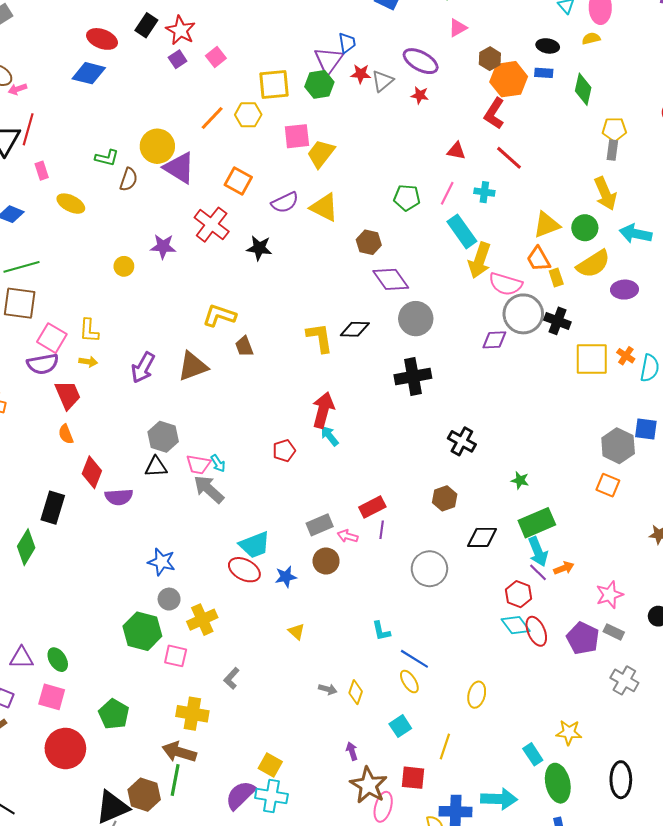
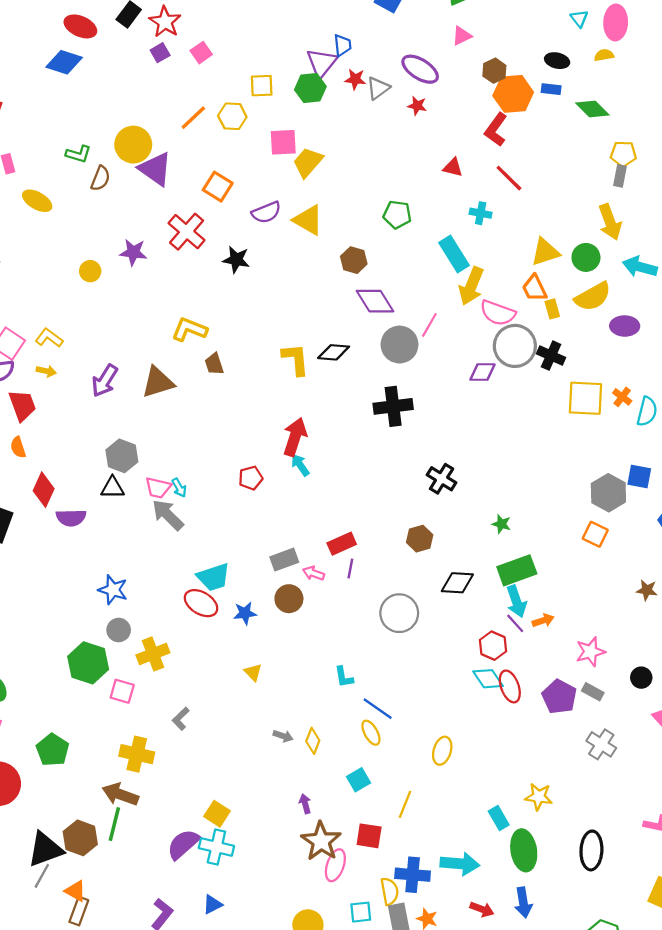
yellow square: (274, 85) -> (262, 86), size x0.7
green diamond: (583, 89) -> (592, 109), turned -60
pink line: (447, 193) -> (429, 325), moved
yellow L-shape: (89, 331) -> (49, 338), turned 120

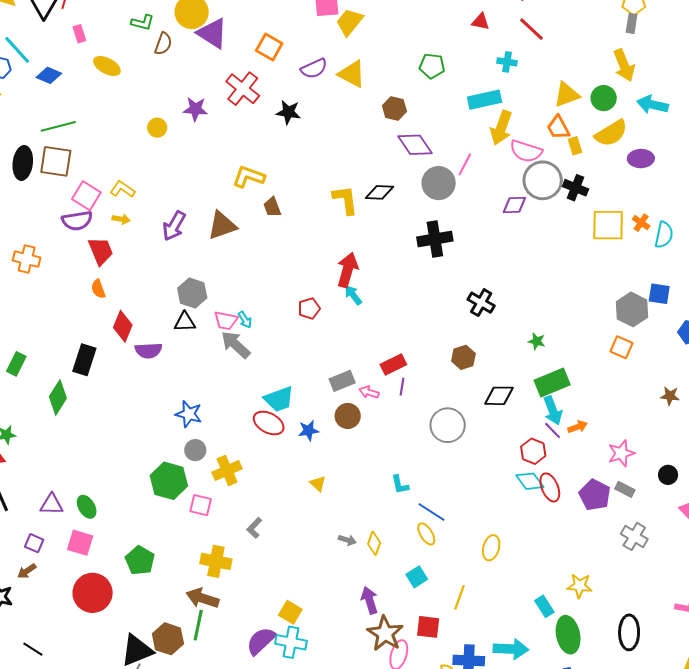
cyan rectangle: (454, 254) -> (485, 100), turned -68
purple arrow: (305, 804) -> (369, 600), size x1.5

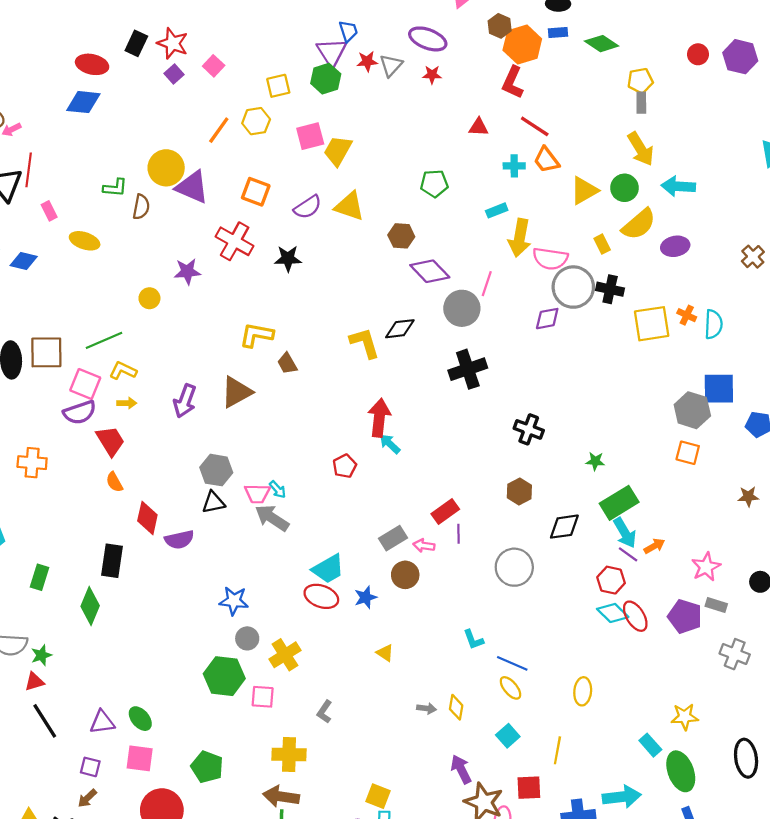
cyan rectangle: (485, 100) -> (497, 210), size x0.6
green line: (58, 126) -> (104, 340), moved
orange trapezoid: (558, 128) -> (546, 160), moved
blue square: (659, 294) -> (719, 389), size x1.4

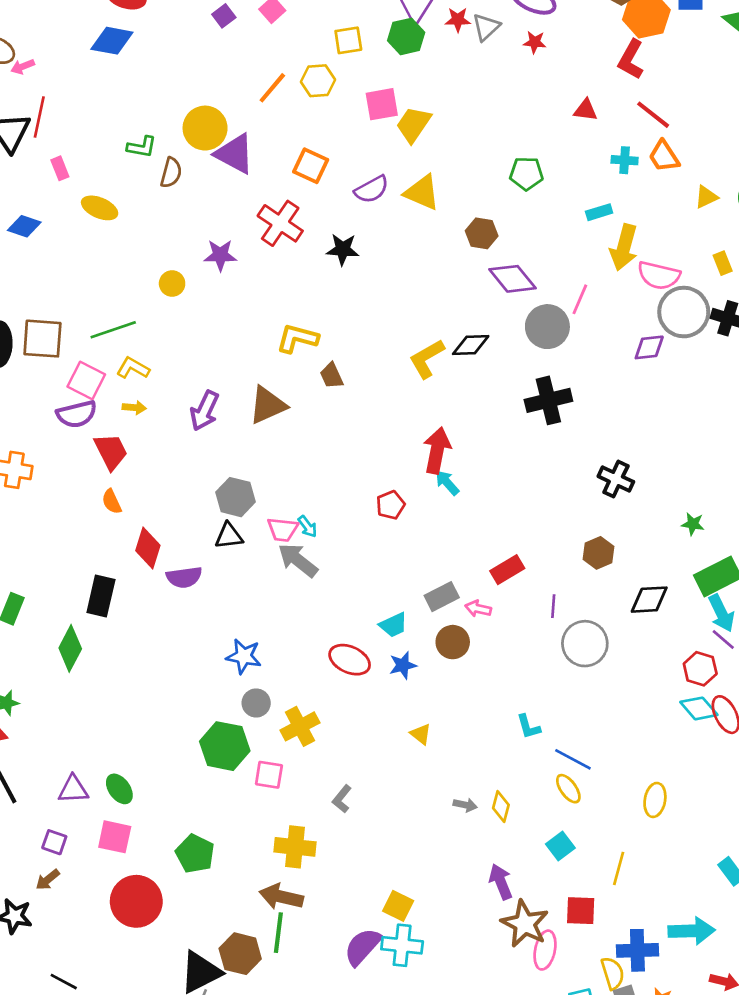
yellow triangle: (584, 191) -> (706, 197), size x0.7
yellow L-shape: (365, 343) -> (427, 359), turned -108
purple line: (458, 534) -> (553, 606), moved
cyan trapezoid: (328, 569) -> (393, 625), moved, size x0.7

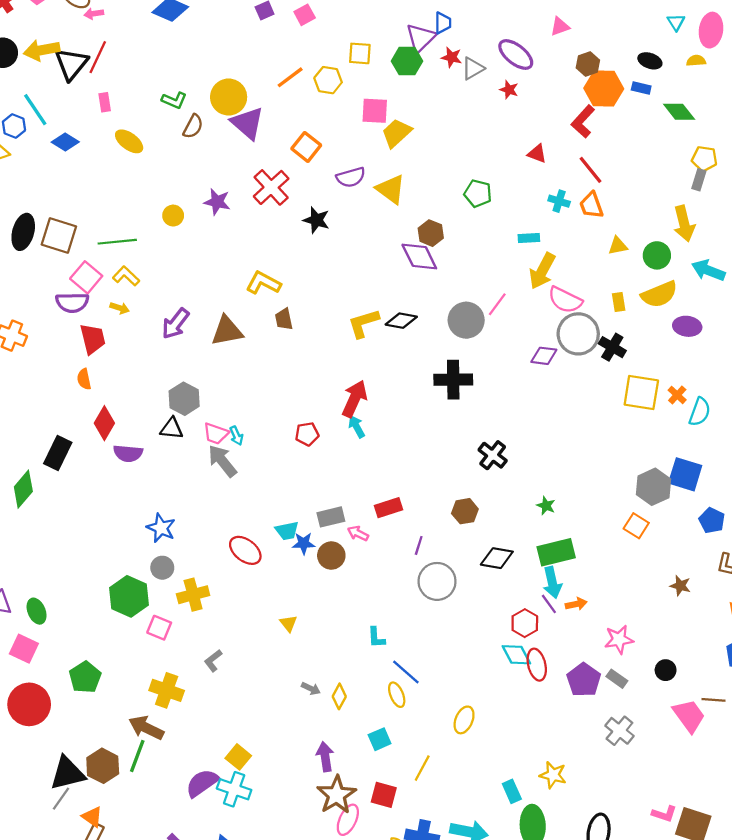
purple diamond: (512, 279) -> (419, 257), moved
blue star: (403, 665) -> (304, 543), moved

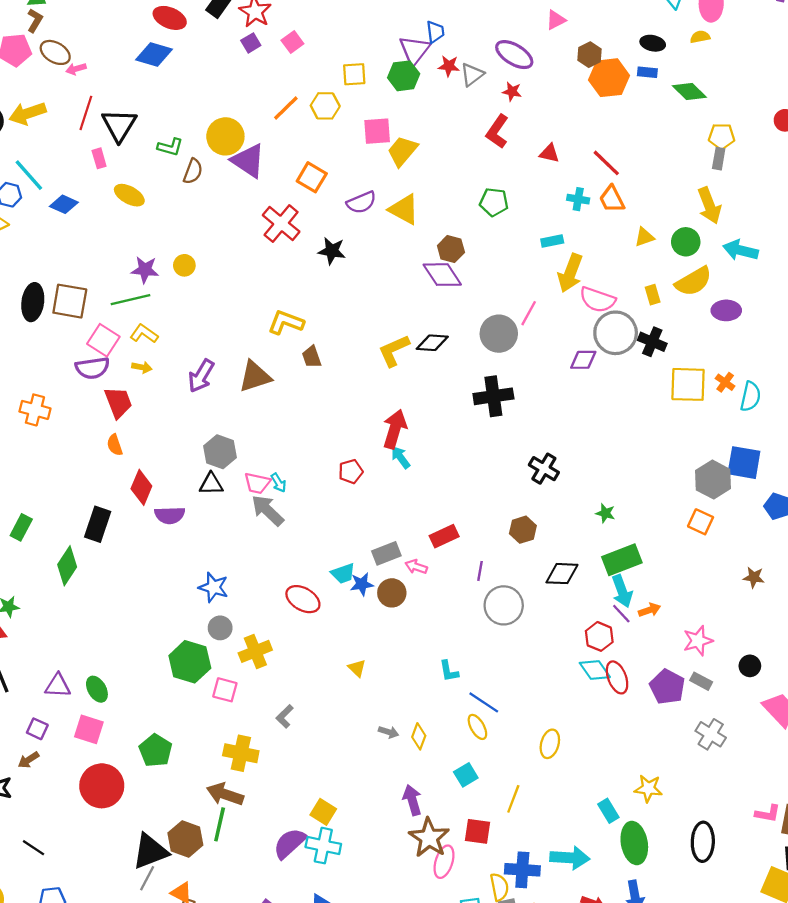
black triangle: (71, 64) -> (119, 125), moved
red L-shape: (583, 121) -> (497, 131), moved
purple star: (217, 202) -> (145, 270), moved

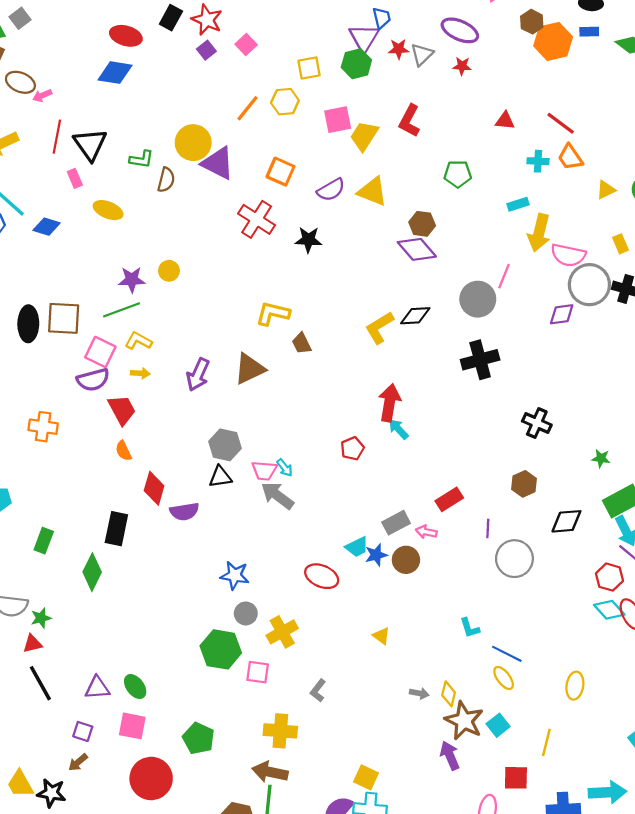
red L-shape: (497, 131) -> (409, 121), moved
brown star: (429, 838) -> (464, 721), moved

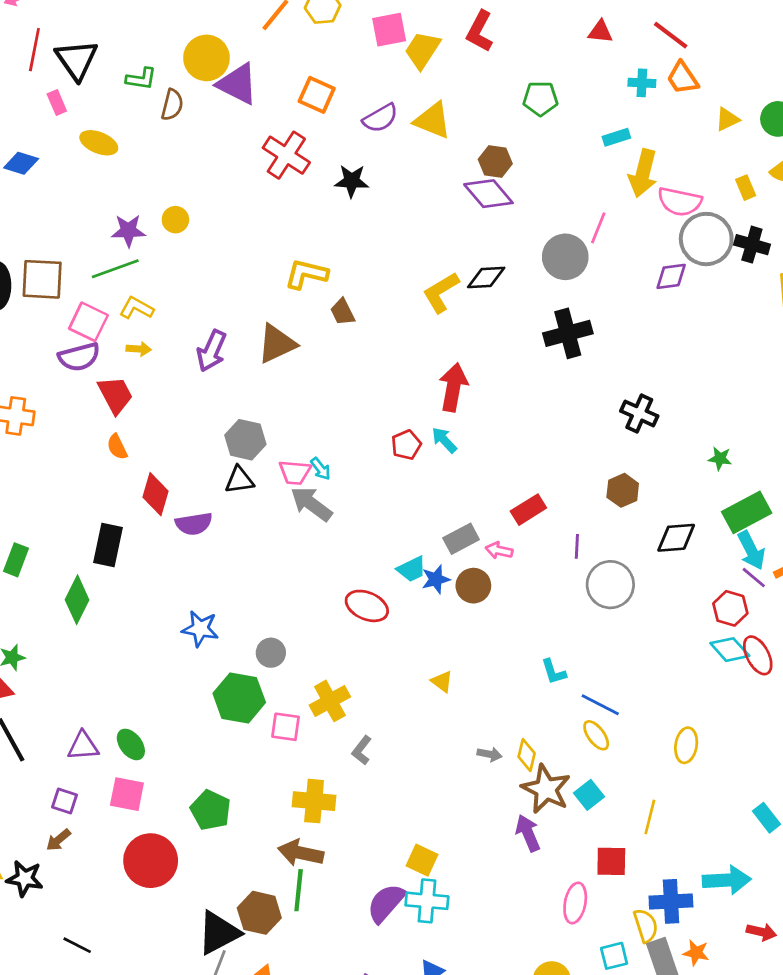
cyan arrow: (398, 429) -> (444, 440), moved
blue star: (235, 575) -> (200, 629), moved
yellow cross: (282, 632) -> (330, 701), moved

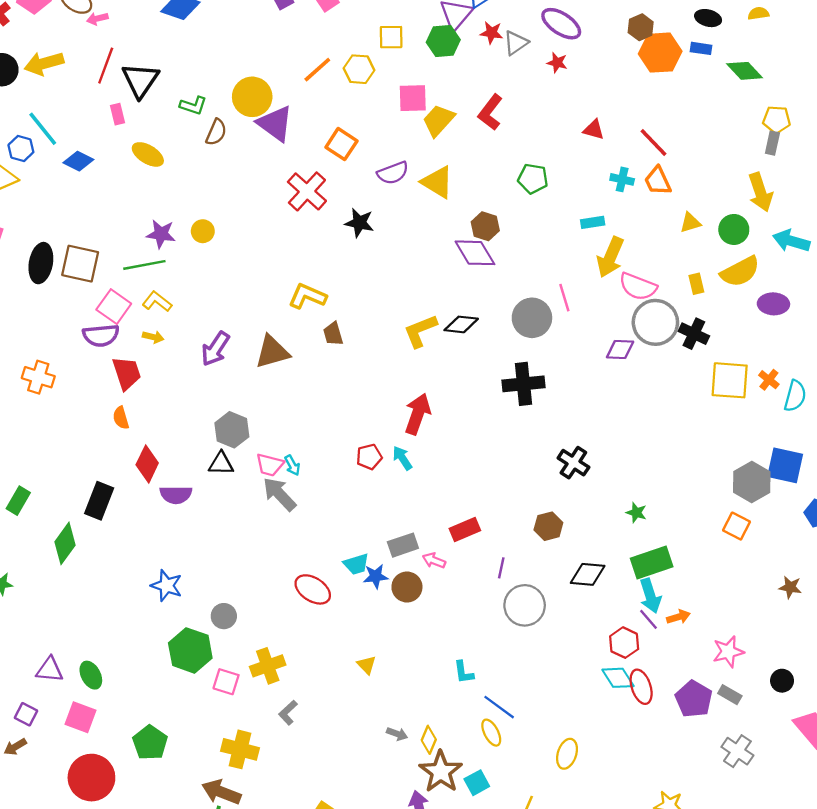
pink line: (598, 228) -> (564, 298), turned -48

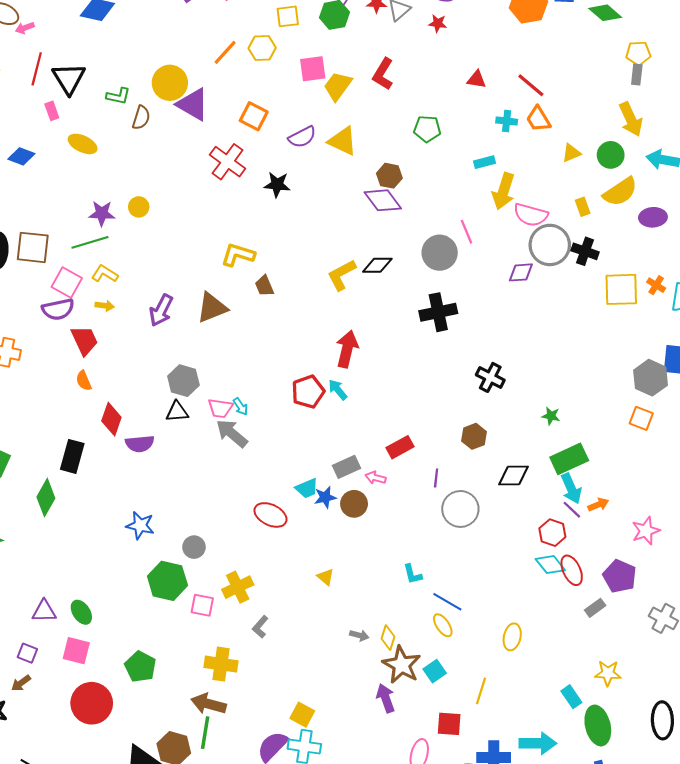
red pentagon: (369, 457) -> (308, 392), size x1.4
gray rectangle: (730, 695) -> (595, 608), moved, turned -60

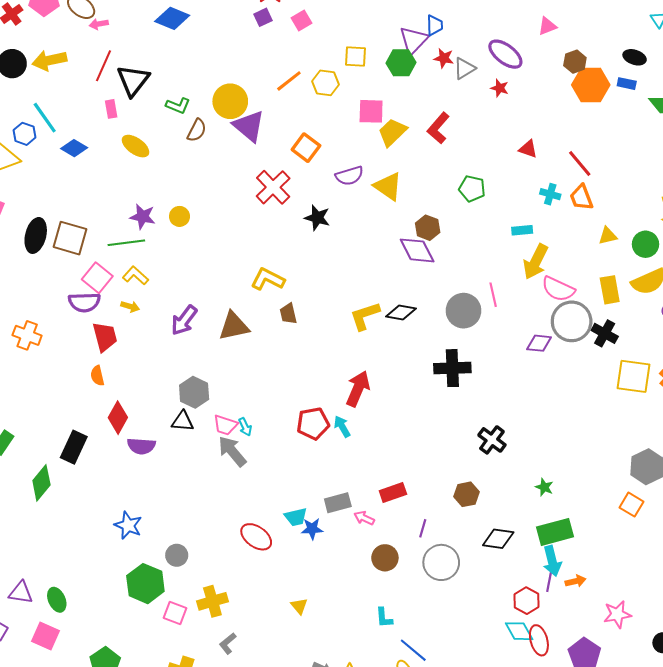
yellow rectangle: (583, 207) -> (610, 290), size x1.5
brown circle: (354, 504) -> (385, 558), moved
purple line: (572, 510) -> (549, 582), turned 48

